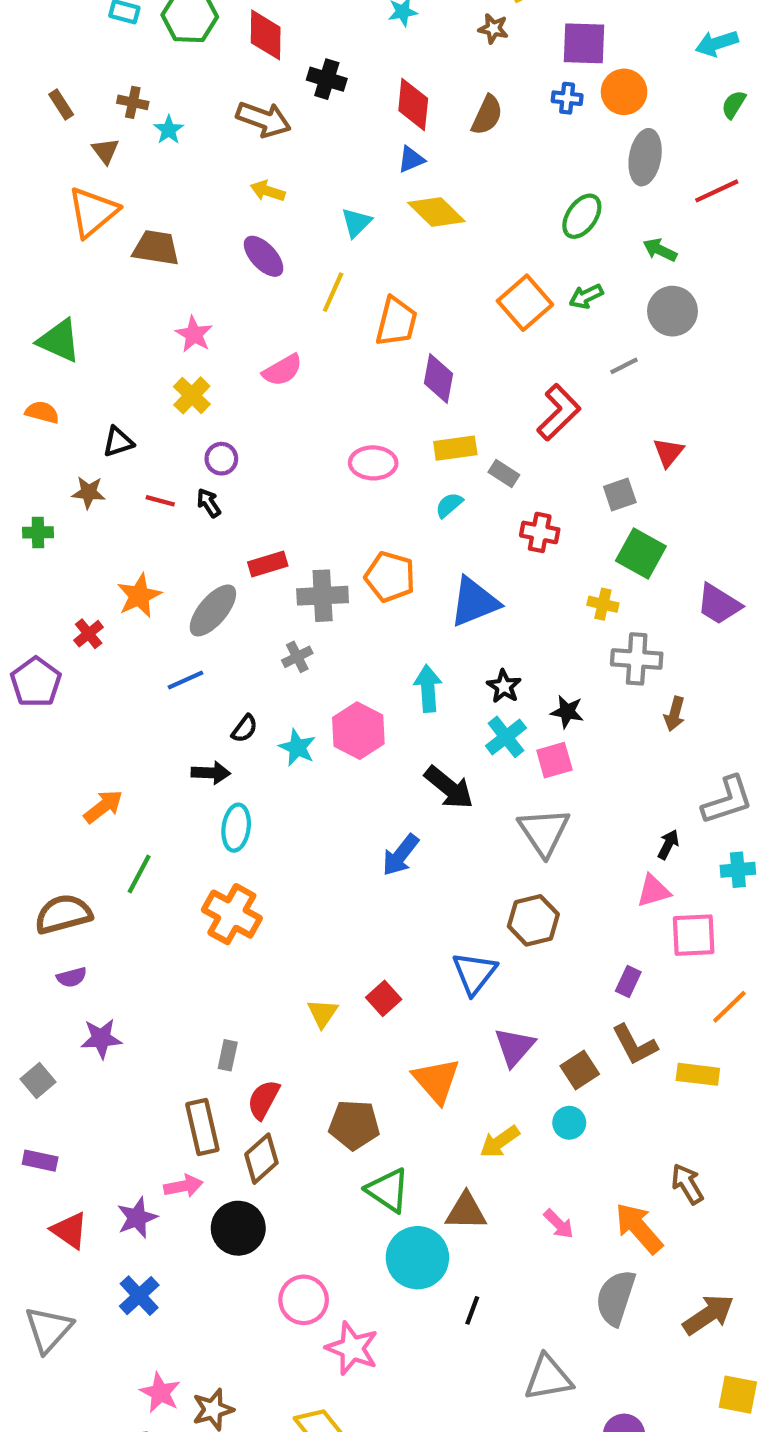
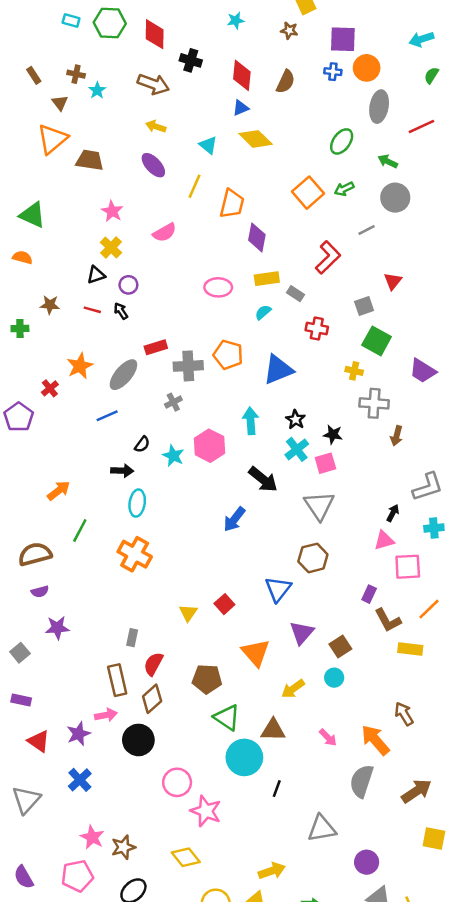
cyan triangle: (356, 223) -> (208, 145), turned -36
black triangle: (118, 442) -> (96, 275), moved
brown L-shape: (635, 1045) -> (388, 620), moved

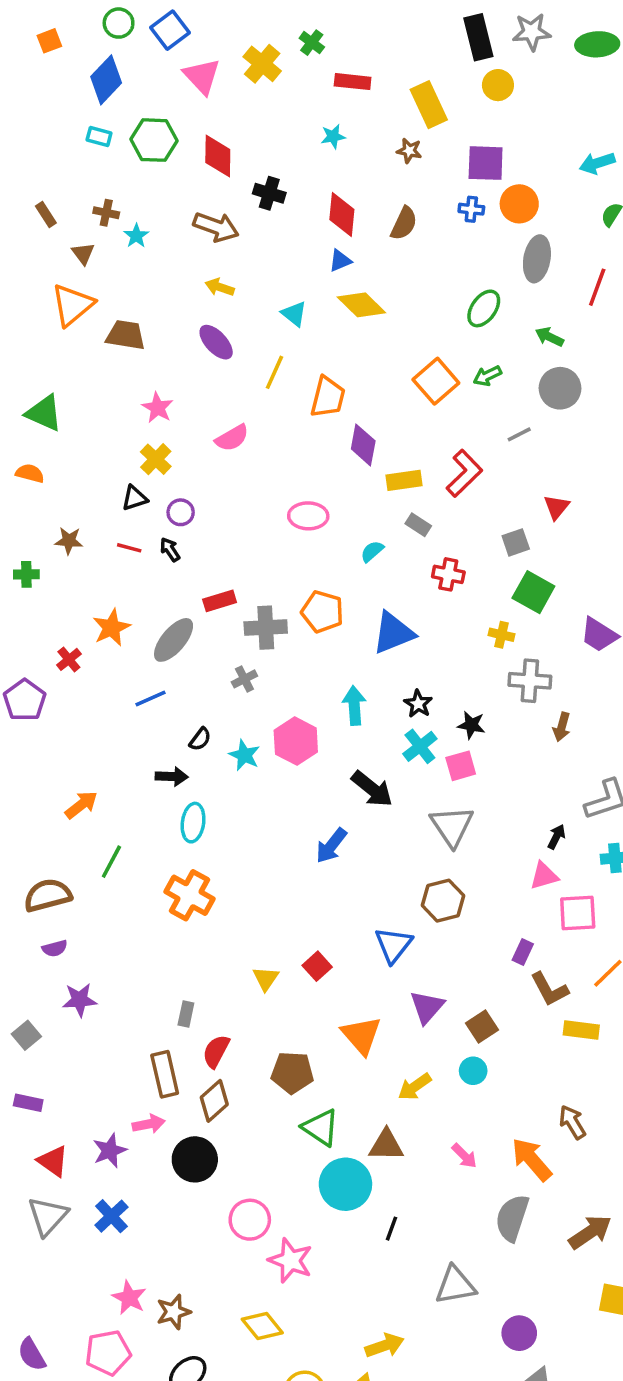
red line: (421, 126) -> (597, 287), turned -45
yellow rectangle: (267, 279) -> (404, 480), moved
gray triangle: (26, 800) -> (48, 1216), moved

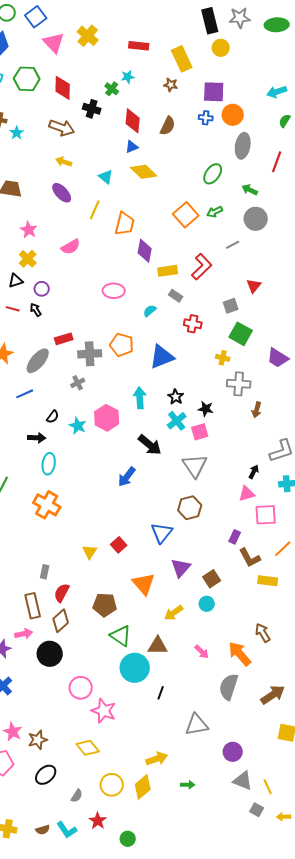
green cross: (312, 43) -> (112, 89), moved

